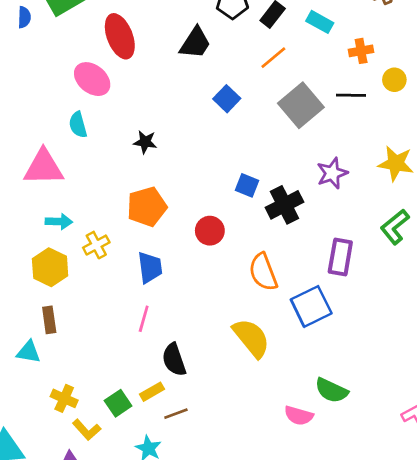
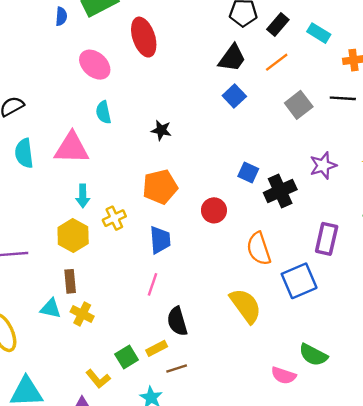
black trapezoid: (195, 43) -> (232, 58), moved
pink ellipse: (92, 79) -> (95, 65), moved
gray square: (301, 105) -> (299, 105), size x0.7
cyan arrow: (59, 222) -> (83, 196), turned 85
yellow cross: (64, 398) -> (82, 314), moved

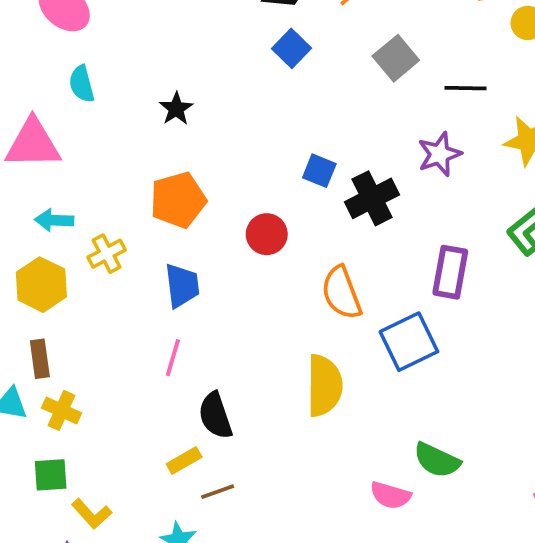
black line: (343, 98) -> (466, 88), moved
black star: (161, 130) -> (176, 109), turned 30
cyan arrow: (83, 196) -> (54, 220), turned 95
yellow semicircle: (246, 306) -> (324, 386), turned 39
green square: (127, 357) -> (51, 475), moved, turned 30

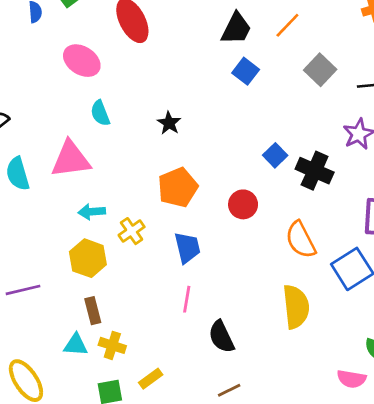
blue square: (319, 171) -> (275, 155), turned 30
black cross: (372, 198) -> (315, 171), turned -33
yellow rectangle: (184, 461) -> (151, 379), moved

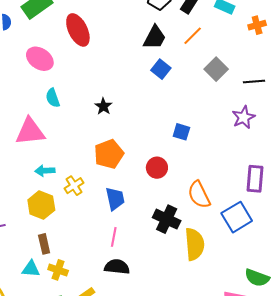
blue square: (275, 155) -> (181, 132), turned -30
black cross: (315, 171) -> (167, 219), moved
black semicircle: (221, 337) -> (117, 267), moved, turned 120

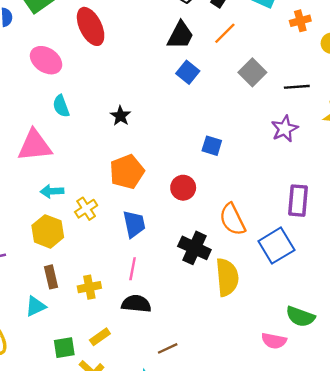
cyan triangle: (31, 269) -> (35, 306), turned -30
yellow cross: (58, 270) -> (89, 287), moved, turned -30

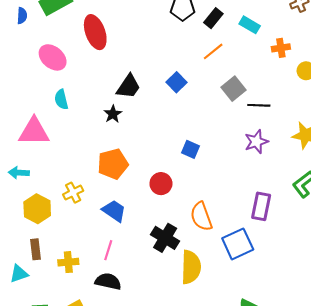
black trapezoid: (180, 35) -> (128, 87), moved
black line: (297, 87) -> (259, 105), moved
cyan arrow: (52, 191) -> (19, 173), moved
blue trapezoid: (134, 224) -> (114, 211), turned -50

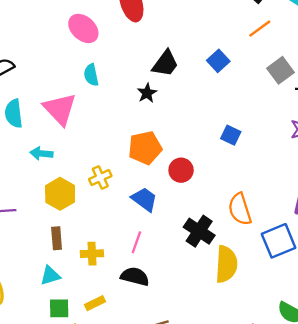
pink triangle: (34, 132) -> (60, 109), turned 44
red circle: (161, 184) -> (181, 170), moved
cyan triangle: (19, 274) -> (50, 276), moved

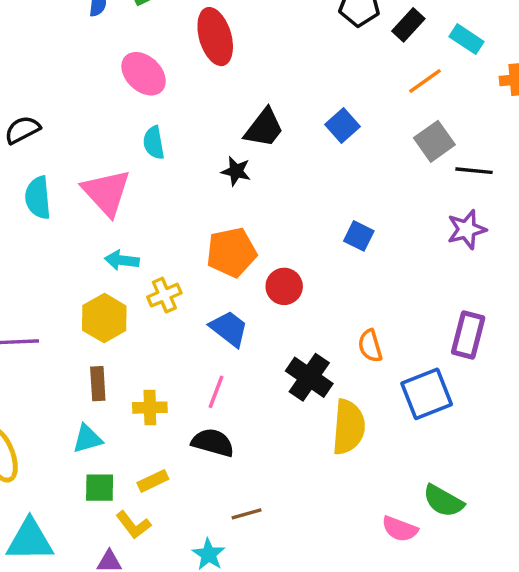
orange line: (260, 29) -> (425, 81), moved
black star: (147, 93) -> (236, 171), turned -30
cyan arrow: (41, 153) -> (122, 260), moved
orange semicircle: (240, 209) -> (370, 346), size x0.7

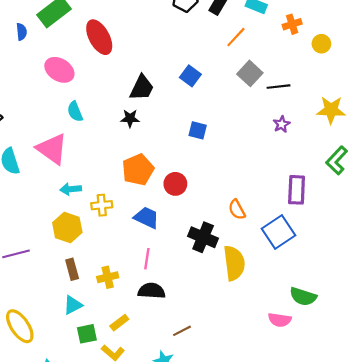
purple star: (467, 229) -> (282, 124), size x0.7
blue square: (359, 236) -> (198, 130), moved
yellow cross: (164, 295) -> (102, 205), turned 30

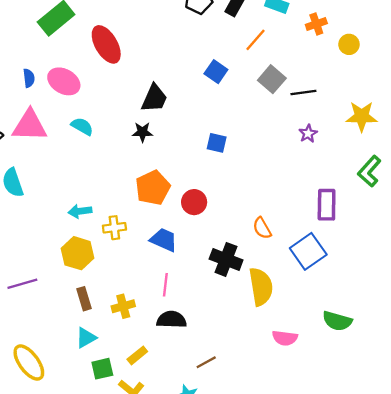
blue semicircle: (22, 32) -> (29, 78), moved
blue square: (190, 76) -> (216, 72), moved
cyan semicircle: (75, 112) -> (82, 126), turned 144
pink triangle: (52, 149) -> (30, 126), moved, turned -32
pink semicircle: (280, 320) -> (285, 338), moved

